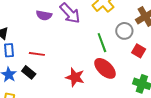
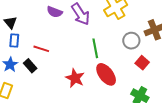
green line: (102, 43) -> (95, 48), moved

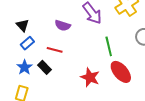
purple semicircle: (55, 12) -> (63, 25), moved
blue rectangle: (14, 41) -> (27, 43), turned 48

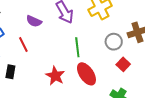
red line: (55, 50) -> (23, 45), turned 42
black rectangle: (45, 67) -> (10, 72), moved, turned 48

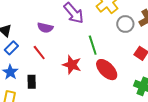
gray circle: (114, 42) -> (125, 24), moved
red star: (55, 76) -> (72, 65), moved

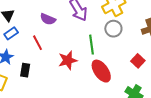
gray circle: (125, 24) -> (113, 29), moved
red star: (72, 65) -> (68, 60), turned 30

